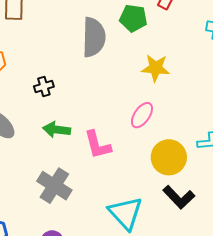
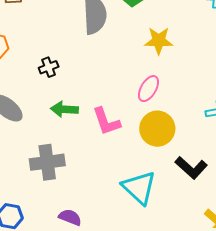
yellow circle: (169, 157) -> (157, 129), moved
gray cross: (54, 186) -> (47, 162), moved, turned -36

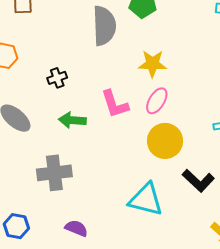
yellow star: (159, 41) -> (152, 64), moved
pink L-shape: (106, 121) -> (115, 104), moved
cyan triangle: (139, 188) -> (146, 200), turned -30

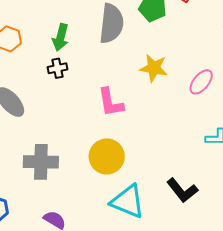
pink ellipse: (157, 101) -> (201, 82), moved
green arrow: (72, 120) -> (61, 37), moved, turned -88
yellow circle: (165, 141) -> (107, 156), moved

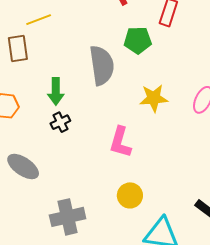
pink L-shape: (111, 102) -> (120, 142), turned 40
yellow circle: (107, 156) -> (130, 195), size x0.7

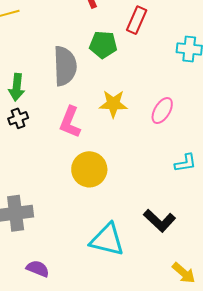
pink L-shape: (120, 142) -> (70, 122), moved
yellow circle: (130, 195) -> (89, 169), moved, size x1.4

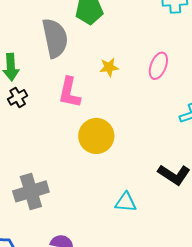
yellow star: (113, 104) -> (109, 67), size x0.7
cyan triangle: (107, 240) -> (126, 202), size x0.6

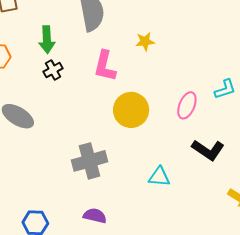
pink ellipse: (158, 66) -> (187, 105), moved
gray cross: (31, 191) -> (89, 161), moved

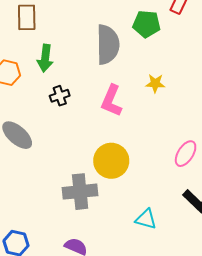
green arrow: (47, 40) -> (45, 58), moved
yellow circle: (131, 110) -> (111, 161), moved

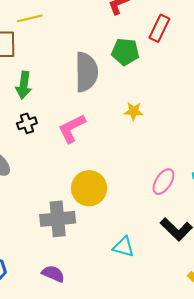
black cross: (60, 96) -> (27, 123), moved
pink L-shape: (112, 101) -> (72, 128), moved, turned 40

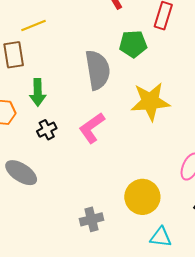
yellow star: (134, 111) -> (150, 101), size x2.0
yellow circle: (89, 188) -> (142, 197), moved
gray cross: (58, 219) -> (91, 219), size x0.7

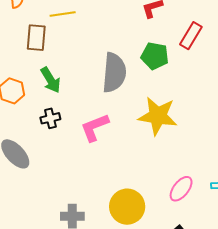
green arrow: (38, 92) -> (51, 80), turned -44

